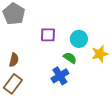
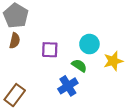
purple square: (48, 35) -> (50, 50), moved
brown semicircle: (14, 60) -> (15, 41), moved

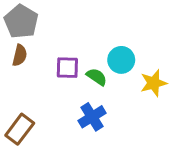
green semicircle: (79, 66) -> (97, 77), moved

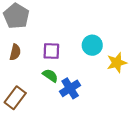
brown semicircle: (20, 55) -> (15, 52), moved
green semicircle: (97, 77) -> (50, 76), moved

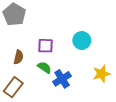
brown semicircle: (15, 52) -> (18, 57), moved
yellow star: (117, 63) -> (101, 74), moved

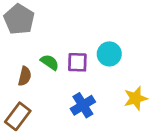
purple square: (45, 46) -> (77, 62), moved
green semicircle: (44, 67) -> (50, 62), moved

